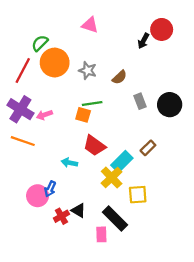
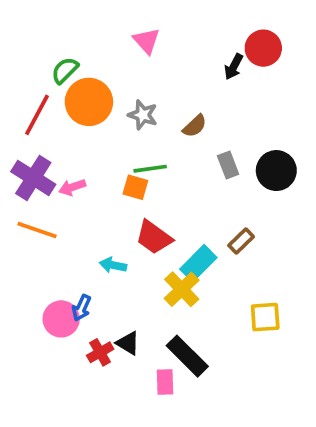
pink triangle: (90, 25) -> (146, 41), turned 30
yellow square: (138, 195) -> (265, 317), moved

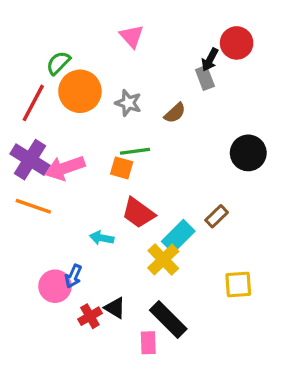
gray rectangle: (228, 165) -> (205, 78), moved
pink arrow: (72, 187) -> (65, 168), size x1.6

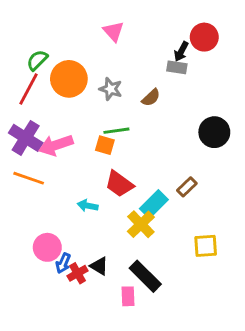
green semicircle: (58, 63) -> (37, 60), moved
gray rectangle: (205, 78) -> (177, 67), turned -60
blue arrow: (73, 276) -> (63, 263), moved

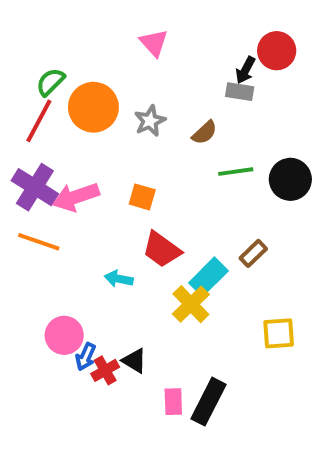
gray star: (111, 89) -> (150, 121), turned 30
green line: (116, 131) -> (236, 172), moved
black rectangle: (145, 276) -> (208, 402), moved, turned 72

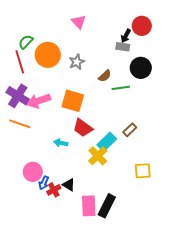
red line: (39, 121) -> (20, 62), turned -45
brown semicircle: (205, 133) -> (105, 76), moved
black circle: (290, 179) -> (141, 68), moved
orange square: (142, 197) -> (73, 101), size x1.6
pink rectangle: (173, 402) -> (89, 206), size x1.5

